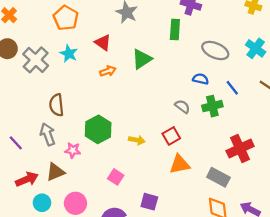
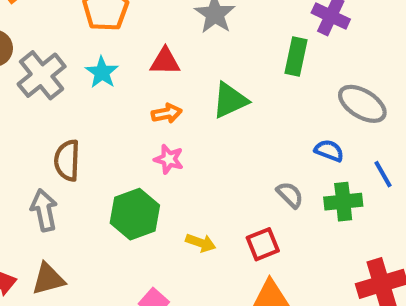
red triangle: (103, 43) -> (165, 61), turned -42
pink star: (73, 150) -> (169, 159), moved

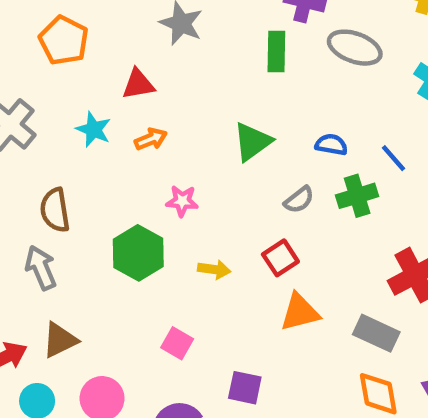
cyan star: (102, 72) -> (94, 129), moved
green triangle: (230, 100) -> (252, 142), moved
gray ellipse: (362, 104) -> (355, 48), moved
pink star: (169, 159) -> (182, 201), moved
gray semicircle: (290, 195) -> (299, 200), turned 108

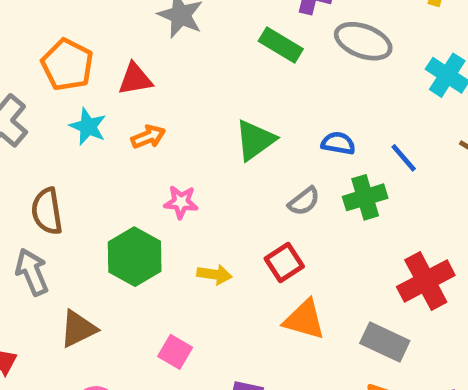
orange pentagon: (64, 40) -> (67, 65), moved
green rectangle: (276, 51) -> (281, 45), turned -60
orange triangle: (300, 312) -> (304, 320), turned 30
brown triangle: (60, 340) -> (78, 329), moved

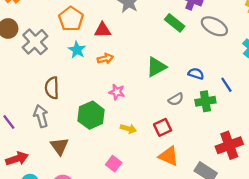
brown triangle: (78, 329) -> (59, 146), turned -48
pink square: (175, 352) -> (114, 164), moved

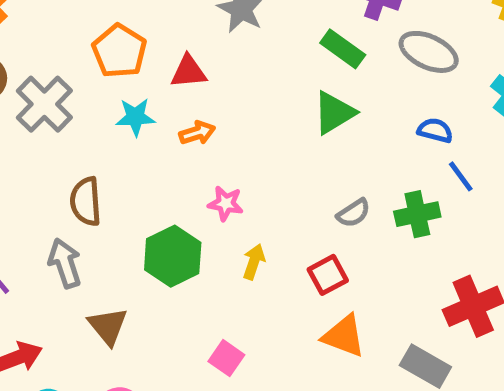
cyan star: (77, 50) -> (135, 117), turned -30
green triangle: (156, 67) -> (334, 113), moved
blue semicircle: (196, 74) -> (435, 130), moved
yellow arrow: (128, 129) -> (254, 262), moved, turned -84

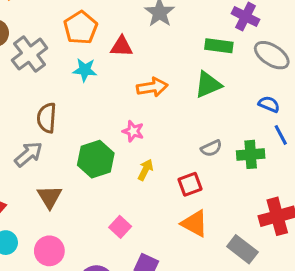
green rectangle: (343, 49) -> (219, 46), turned -36
orange arrow: (197, 133) -> (152, 87), moved, size x1.4
gray arrow: (65, 263) -> (28, 154), turned 60

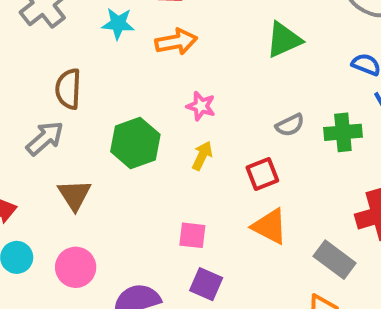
orange arrow: (152, 87) -> (176, 42), moved
pink star: (133, 131) -> (201, 106), moved
pink square: (120, 227) -> (192, 235), moved, turned -35

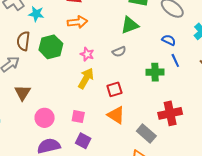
cyan star: (118, 24) -> (36, 14), moved
gray semicircle: (290, 125) -> (119, 52), moved
green hexagon: (135, 143) -> (51, 47), moved
yellow arrow: (202, 156) -> (86, 78), size x1.5
pink circle: (76, 267) -> (45, 118), moved

